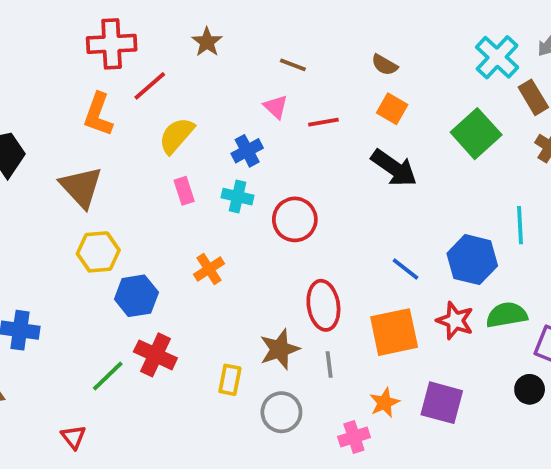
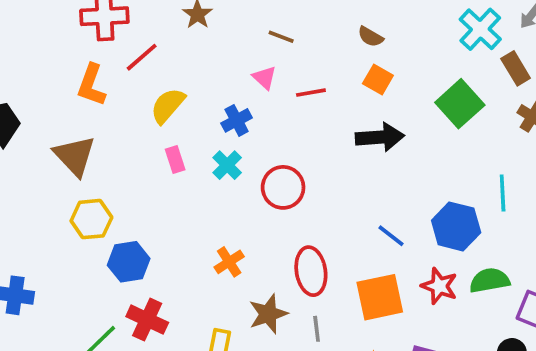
black arrow: (394, 168) -> (380, 137), turned -39
cyan cross: (238, 197) -> (227, 165), turned 32
orange cross: (209, 269) -> (229, 262), moved

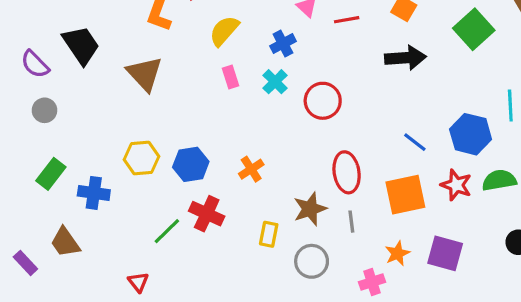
yellow hexagon: (91, 219) -> (141, 158), moved
orange cross: (229, 262) -> (251, 169), moved

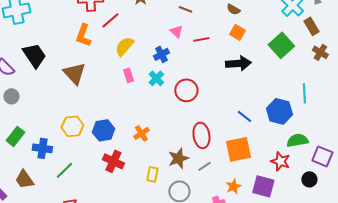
red star: (456, 185) -> (280, 161), moved
gray line: (351, 222) -> (204, 166), turned 64
green line: (167, 231) -> (64, 170), moved

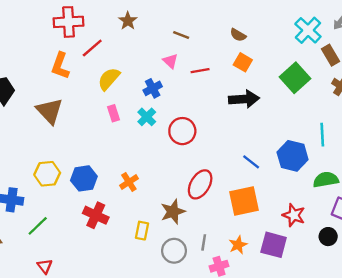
red ellipse: (201, 135) -> (200, 184), turned 40
green semicircle: (297, 140) -> (326, 180), moved
gray line: (204, 166) -> (204, 242), moved, turned -48

